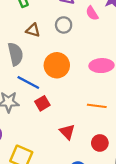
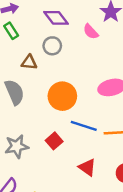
gray circle: (64, 25) -> (52, 46), moved
blue line: (28, 83) -> (84, 126), moved

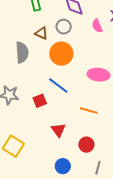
orange circle: (62, 96) -> (61, 54), moved
blue line: (84, 126) -> (58, 85), moved

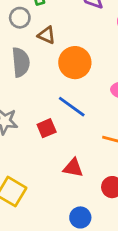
gray circle: (64, 27) -> (20, 18), moved
red triangle: (58, 130) -> (73, 168), turned -42

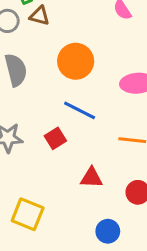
brown triangle: (47, 35) -> (39, 16), moved

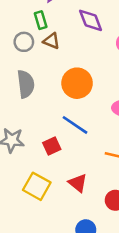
red triangle: (91, 178) -> (78, 183), turned 30
yellow square: (28, 214) -> (37, 186), moved

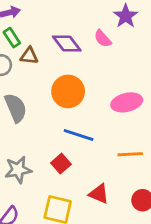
purple diamond: (91, 20) -> (67, 44), moved

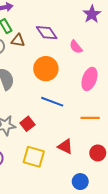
pink semicircle: (103, 39) -> (76, 47), moved
pink ellipse: (127, 102) -> (89, 79), turned -60
red square: (61, 164) -> (27, 124), moved

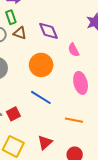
pink ellipse: (89, 79) -> (81, 83), turned -45
red triangle: (65, 146) -> (45, 142), turned 42

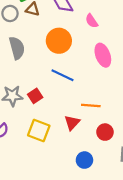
orange line: (74, 120) -> (91, 106), moved

